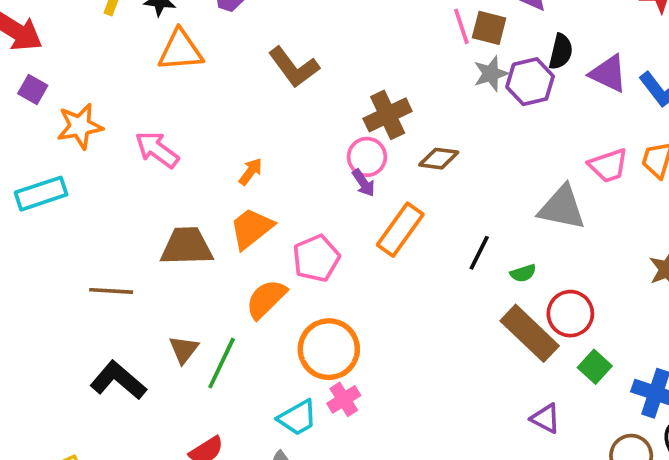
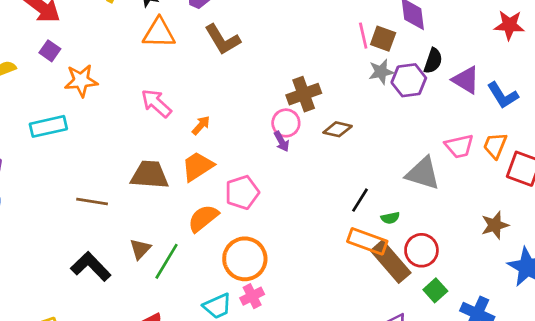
brown L-shape: (294, 67) -> (223, 40), moved
pink arrow: (157, 150) -> (156, 103), moved
orange rectangle: (400, 230) -> (367, 241), moved, turned 69

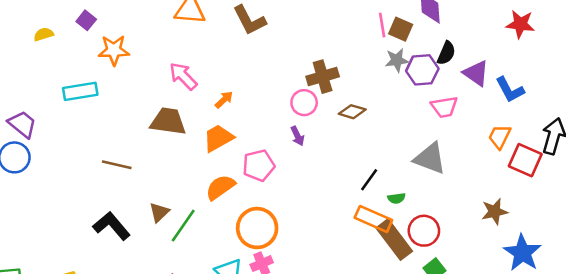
purple arrow: (282, 141) -> (297, 136), moved
pink trapezoid: (459, 146) -> (444, 107), moved
brown trapezoid: (150, 175) -> (168, 121), moved

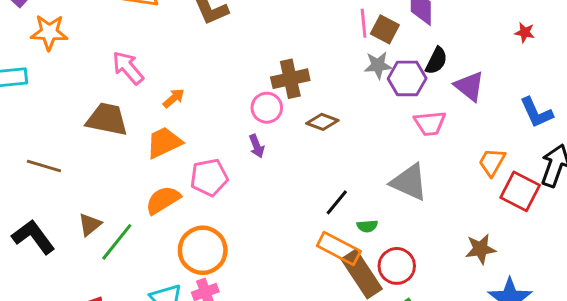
red star: (520, 24) -> (525, 33), size x0.6
blue L-shape: (510, 90) -> (536, 113), moved

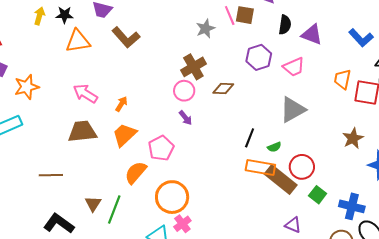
gray star: (378, 65) -> (205, 29), moved
purple hexagon: (407, 78) -> (259, 57), moved
gray triangle: (409, 182) -> (293, 110), turned -36

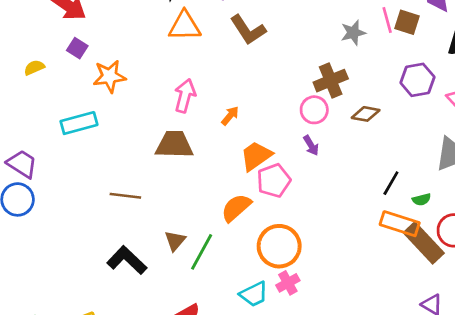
pink arrow: (85, 94) -> (185, 96), turned 65
orange trapezoid: (124, 135) -> (256, 156), moved

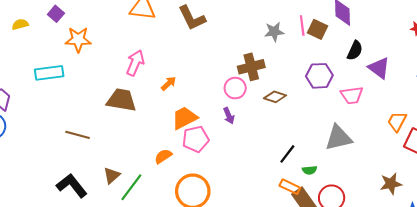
orange semicircle: (236, 208) -> (163, 156), size x0.7
orange rectangle: (400, 224) -> (290, 187), size x0.7

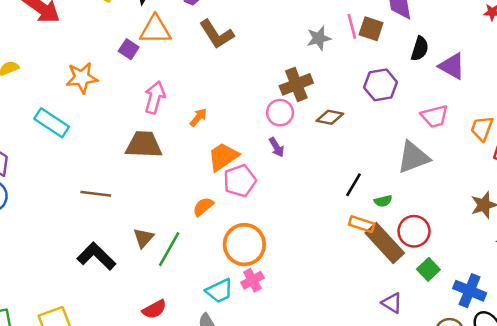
purple square: (56, 14) -> (129, 49), moved
cyan rectangle: (49, 73) -> (52, 123), turned 48
pink trapezoid: (352, 95) -> (435, 116), moved

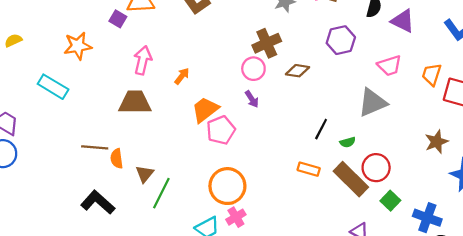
orange semicircle: (203, 207) -> (117, 158), moved, turned -54
orange rectangle: (362, 224) -> (309, 169), moved
brown triangle: (143, 238) -> (145, 174), moved

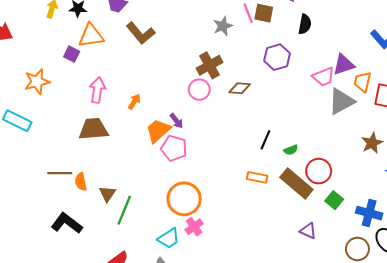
purple triangle: (403, 21) -> (344, 65), moved, turned -40
purple arrow: (252, 99) -> (177, 121), moved
gray triangle: (372, 103) -> (341, 101), moved
pink pentagon: (221, 130) -> (174, 148), turned -30

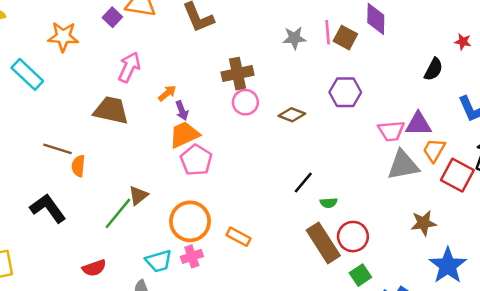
black semicircle: (305, 24) -> (434, 69), moved
brown cross: (209, 65) -> (238, 74), moved
purple arrow: (177, 121) -> (182, 111), moved
orange rectangle: (257, 177) -> (239, 237), moved
brown triangle: (107, 194) -> (138, 196), moved

